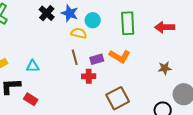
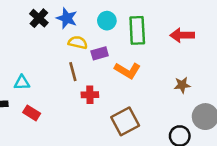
cyan circle: (93, 20) -> (107, 21), moved
purple rectangle: (97, 59) -> (100, 53), moved
red rectangle: (31, 99) -> (32, 113), moved

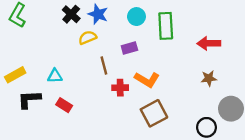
red arrow: (182, 35) -> (209, 43), moved
yellow semicircle: (78, 42) -> (87, 38), moved, turned -36
orange L-shape: (128, 70) -> (147, 80), moved

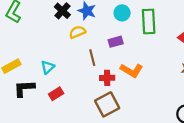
cyan triangle: (55, 76) -> (48, 67), turned -40
red rectangle: (64, 105) -> (56, 94), turned -64
brown square: (154, 113) -> (107, 104), moved

